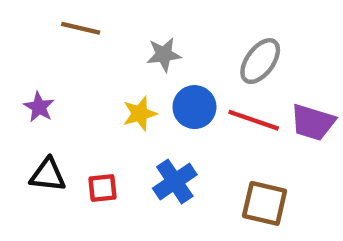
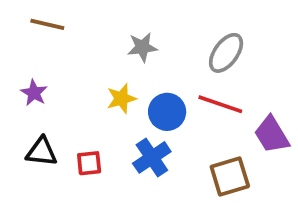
brown line: (81, 28) -> (47, 24), moved
blue circle: (194, 107) -> (167, 112), moved
purple trapezoid: (313, 122) -> (272, 135), moved, turned 42
brown square: (265, 203) -> (230, 176), turned -30

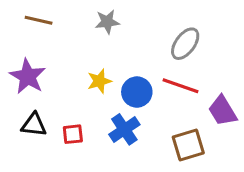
gray star: (142, 47) -> (107, 22), moved
purple star: (34, 93) -> (28, 76), size x1.6

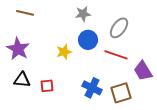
gray star: (107, 22) -> (83, 14), moved
blue circle: (137, 92) -> (88, 40), moved
blue cross: (124, 129) -> (92, 88), moved, turned -30

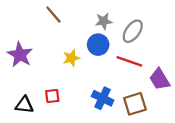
brown line: (25, 13) -> (53, 14), moved, turned 36
gray star: (83, 14) -> (104, 21), moved
black triangle: (22, 80) -> (24, 105), moved

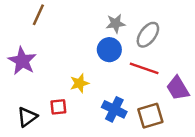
brown line: (53, 14) -> (38, 15), moved, turned 66
yellow star: (71, 58) -> (79, 83), moved
black triangle: (24, 105) -> (27, 117), turned -42

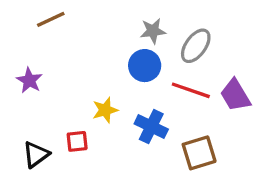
brown line: (38, 15) -> (51, 19), turned 40
purple star: (22, 61) -> (29, 80), size x0.7
purple trapezoid: (178, 88) -> (235, 95), moved
blue cross: (114, 109) -> (151, 127), moved

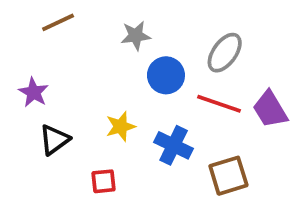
gray star: (153, 31) -> (136, 36), moved
red square: (77, 141) -> (104, 181), moved
black triangle: (36, 155) -> (54, 140), moved

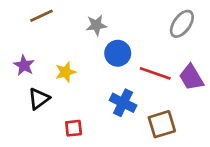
gray ellipse: (225, 53) -> (182, 24), moved
yellow star: (121, 126) -> (66, 72), moved

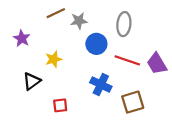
brown line: (41, 16) -> (56, 13), moved
gray ellipse: (182, 24) -> (124, 24), moved, turned -30
purple star: (24, 65) -> (22, 38), moved

